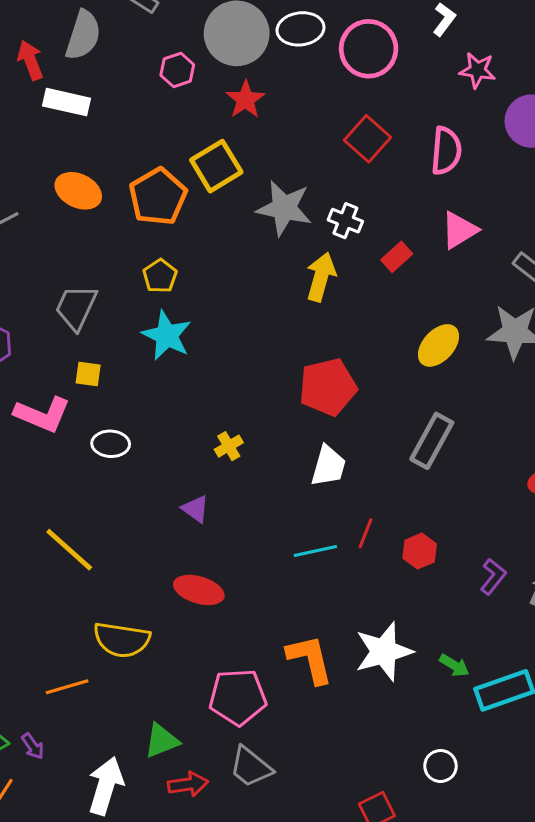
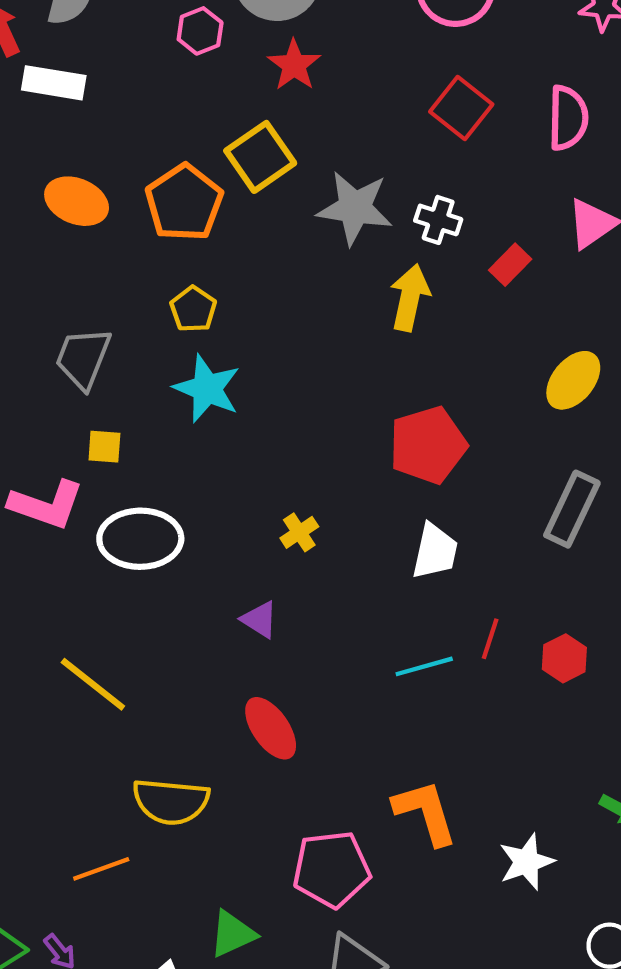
white ellipse: (111, 444) -> (140, 539), size x1.6
red ellipse: (199, 590) -> (271, 728), turned 42
white star: (384, 651) -> (526, 862), moved, size x0.7

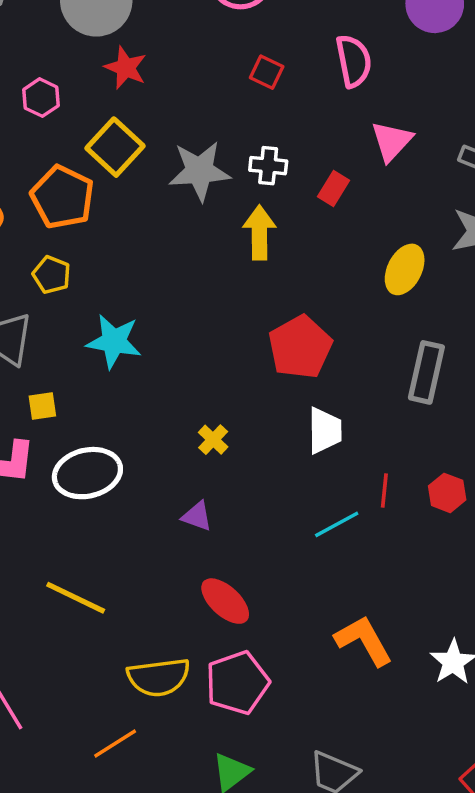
pink hexagon: (200, 31) -> (41, 98), moved
red square: (461, 108) -> (267, 72), size x0.7
yellow pentagon: (193, 309) -> (52, 275), moved
pink pentagon: (331, 869) -> (237, 683), moved

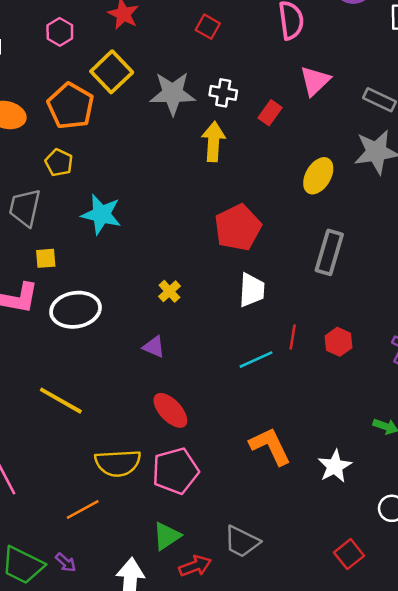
red square: (267, 72) -> (208, 27), moved

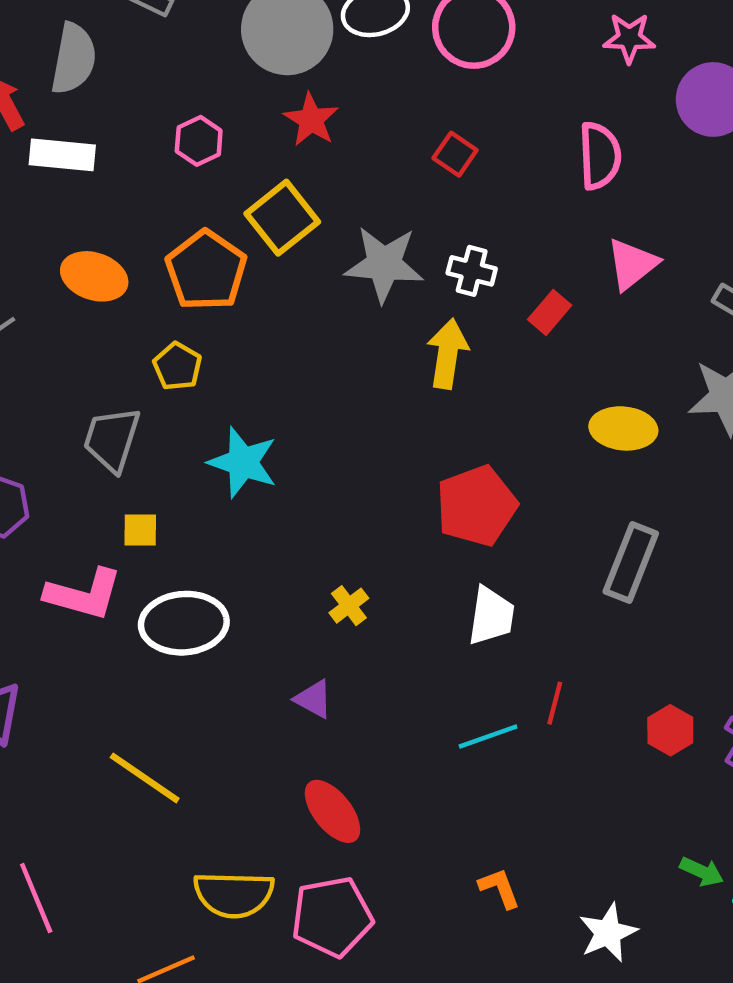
yellow ellipse: (318, 176) -> (623, 428), turned 60
red hexagon: (339, 342) -> (670, 730), moved
orange L-shape: (270, 446) -> (499, 888), size x0.6

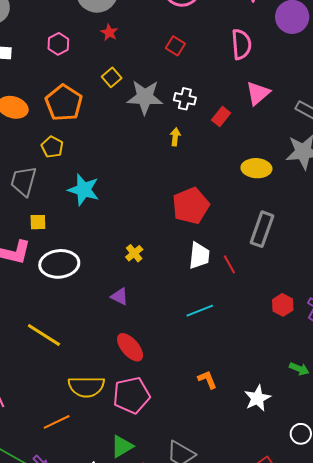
red star: (311, 120) -> (109, 32), size x0.7
yellow square: (282, 218) -> (112, 77), moved, size x0.6
yellow arrow: (448, 354) -> (175, 137), size x0.6
red line: (555, 703) -> (229, 264), moved, turned -42

